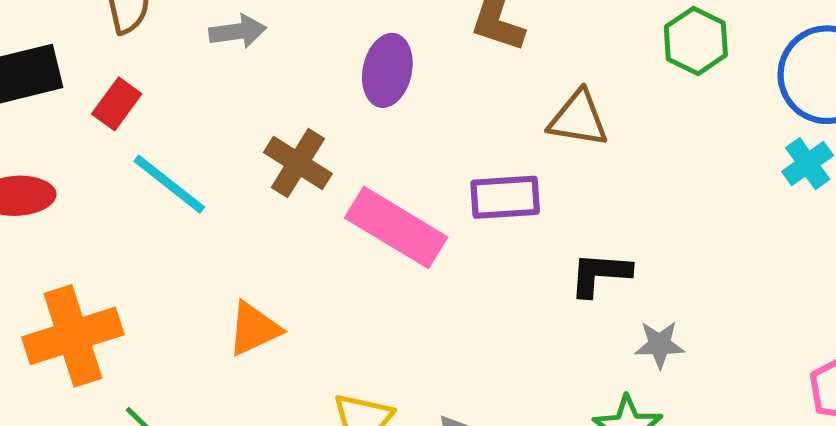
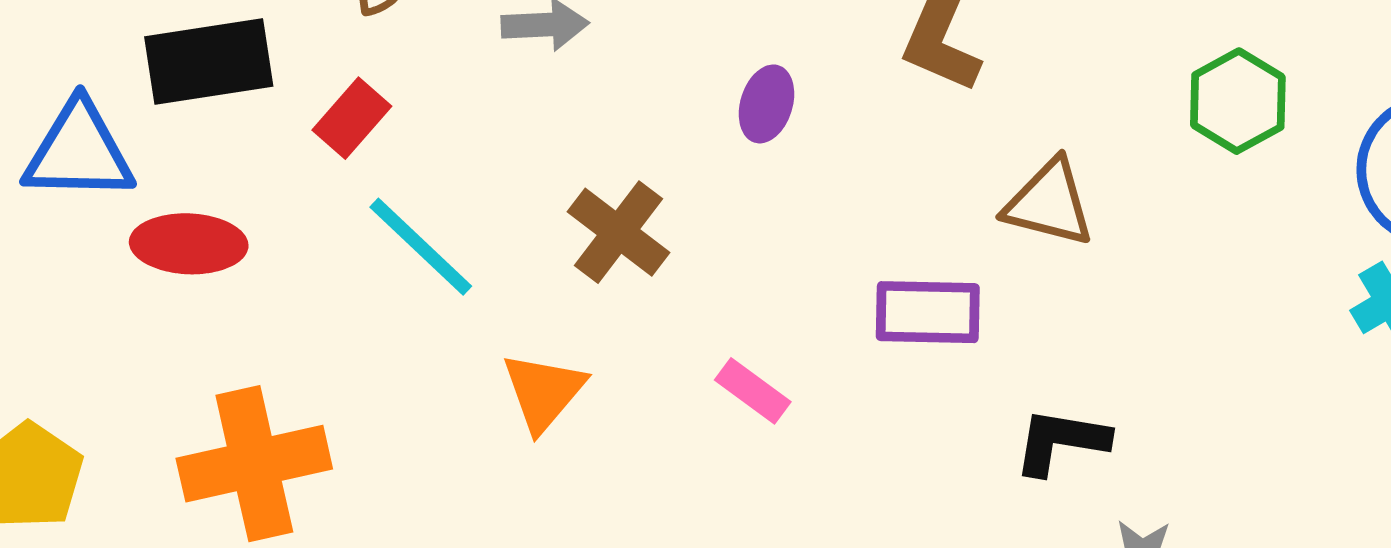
purple ellipse: (387, 70) -> (766, 104), size x0.7
pink rectangle: (396, 227) -> (753, 391), moved, size x0.5
orange triangle: (254, 329) -> (544, 392), moved, turned -30

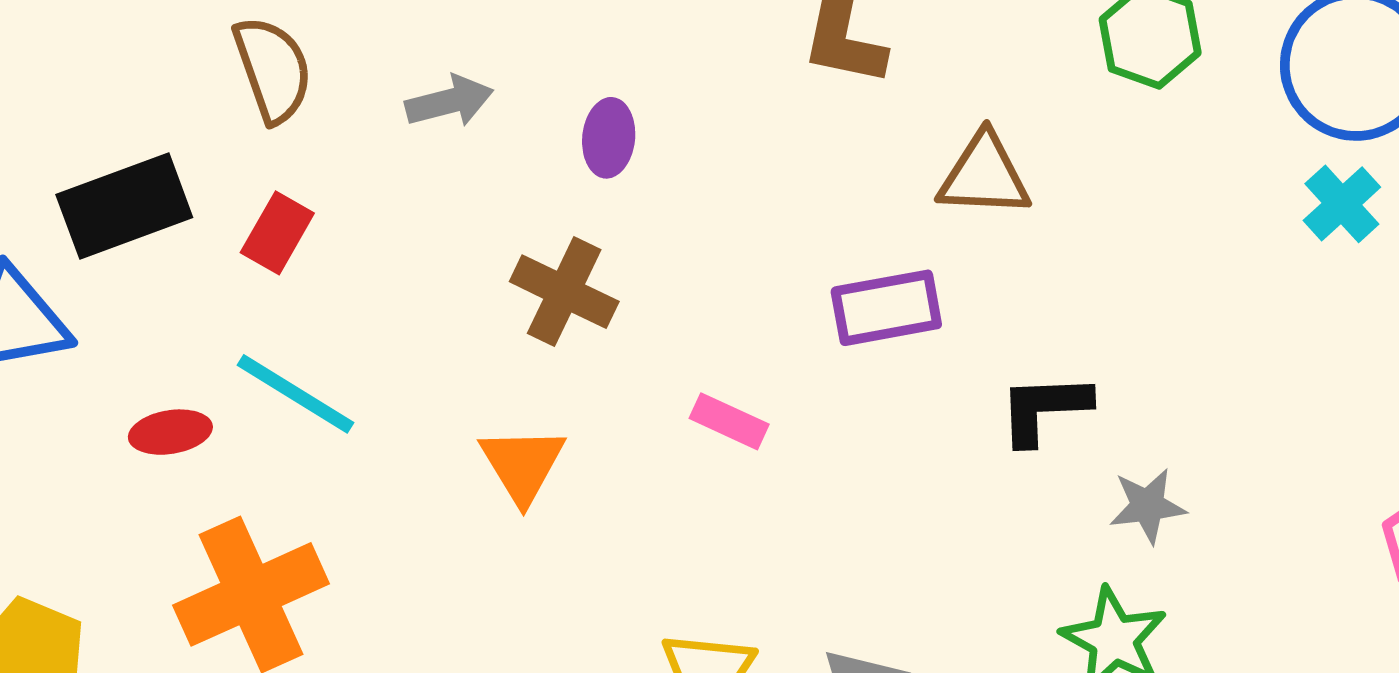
purple ellipse: (766, 104) -> (609, 138), moved
red ellipse: (189, 244) -> (170, 432), moved, size x0.7
cyan line: (421, 247) -> (296, 394), moved

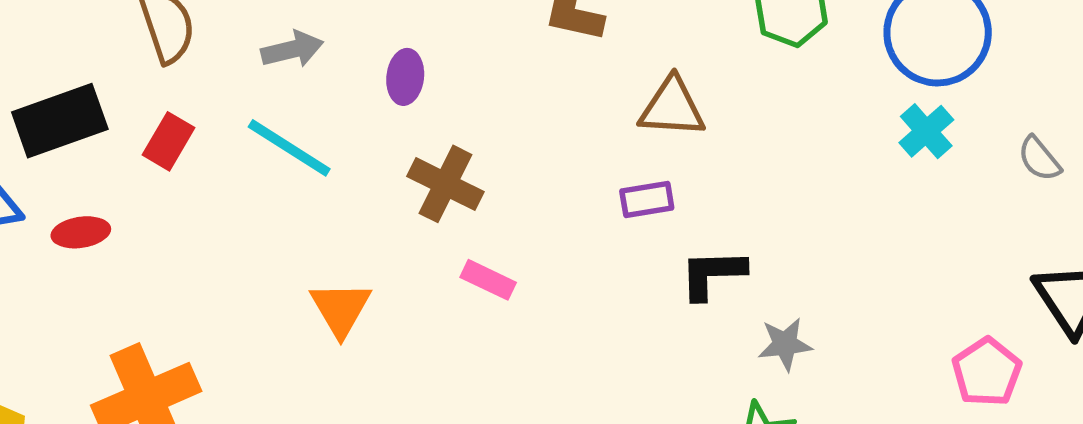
brown cross: (564, 292) -> (445, 184), moved
purple rectangle: (886, 308) -> (647, 199), moved, size x0.7
cyan line: (296, 394) -> (289, 148), moved
red ellipse: (170, 432) -> (81, 232), moved

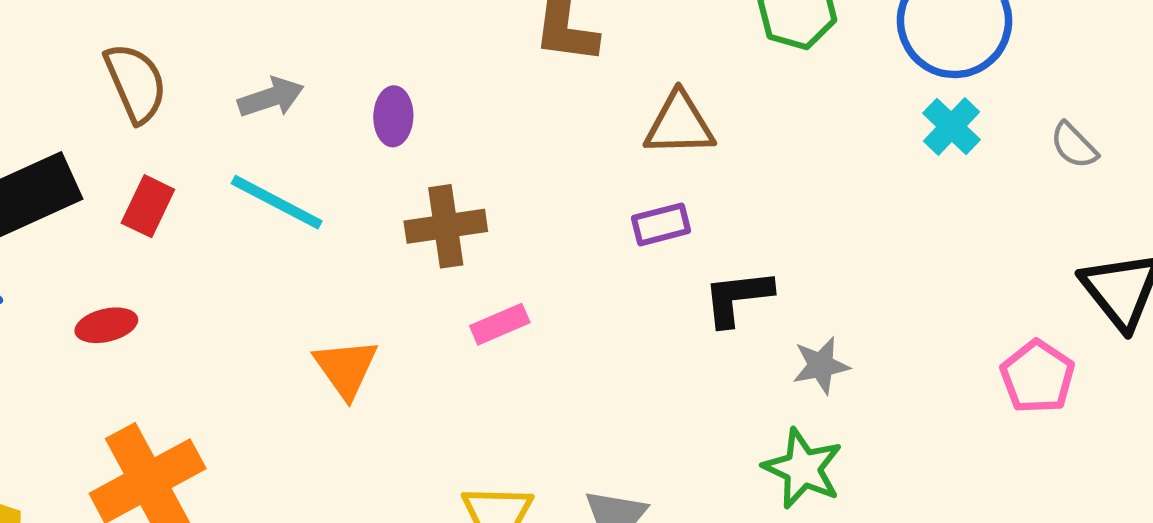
brown cross: (445, 184) -> (446, 226), turned -30
red ellipse: (81, 232) -> (106, 325), moved
pink rectangle: (488, 280) -> (500, 324), turned -44

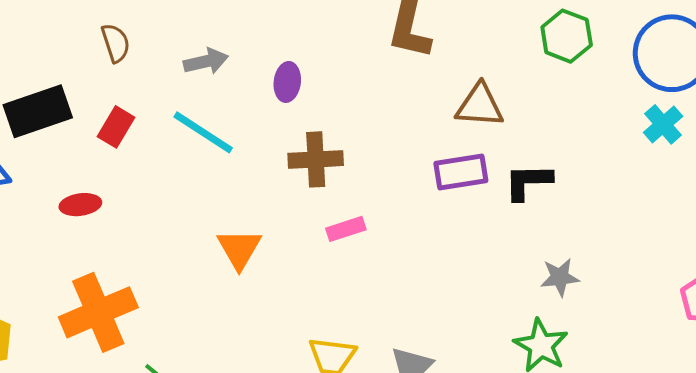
brown semicircle: (136, 83) -> (116, 43), size x0.7
purple rectangle: (661, 224) -> (461, 172), size x1.4
black L-shape: (737, 298) -> (528, 182), moved

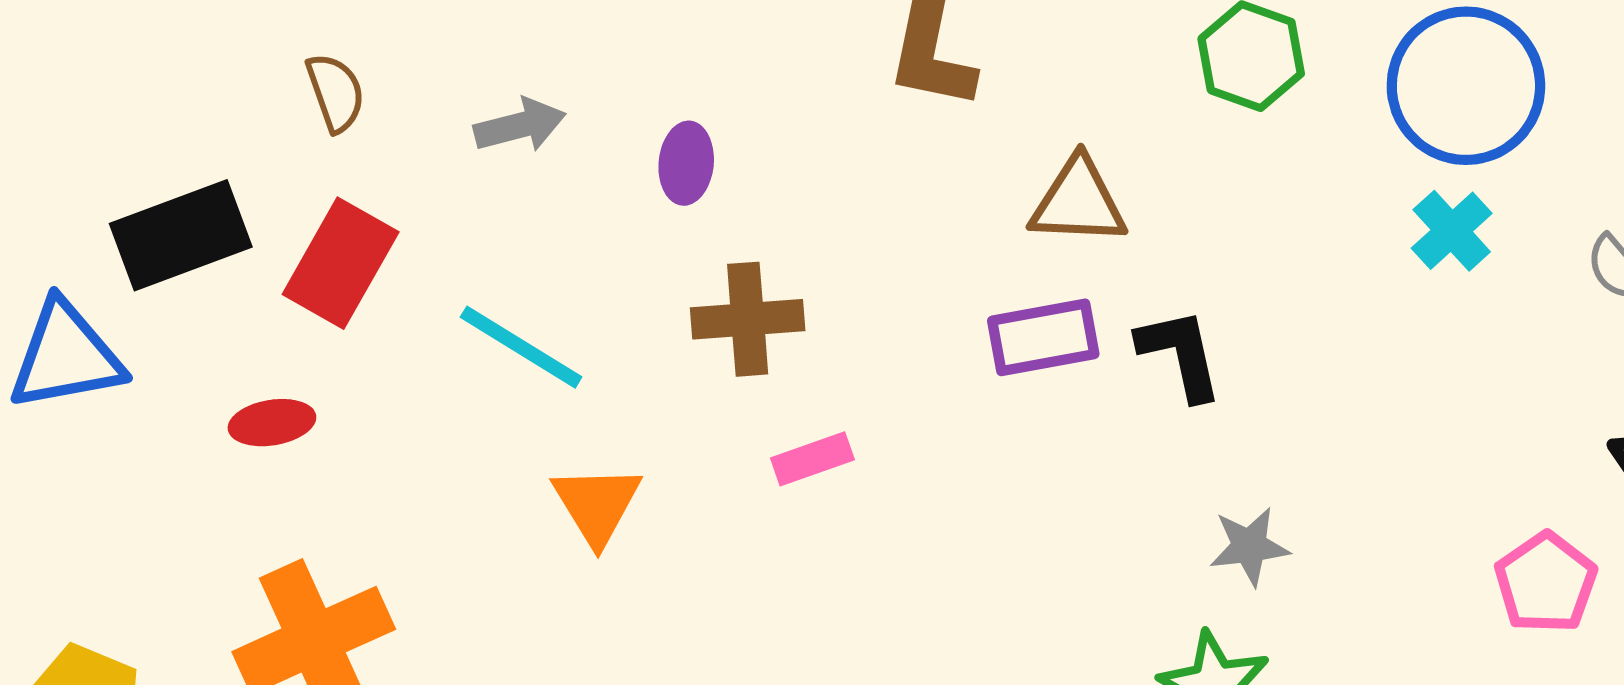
red rectangle: (116, 127) -> (341, 263), size x1.5
cyan line: (203, 132) -> (521, 347), moved
black L-shape: (528, 182) -> (1180, 354), turned 80

